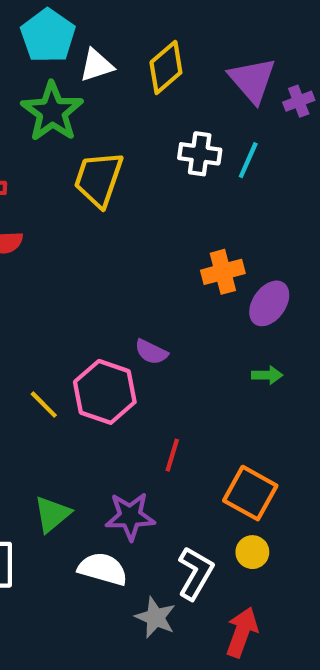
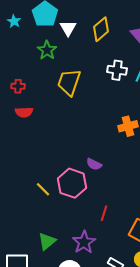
white triangle: (96, 65) -> (68, 28), turned -42
green star: (52, 112) -> (47, 50), size x0.7
purple star: (130, 516) -> (84, 242), turned -30

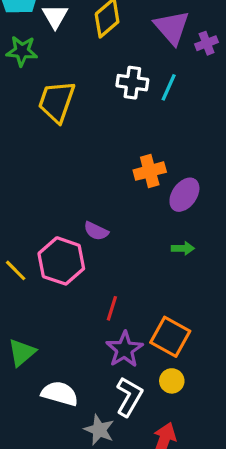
green star: (47, 50) -> (22, 51), turned -30
purple star: (84, 242) -> (124, 349), moved

